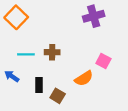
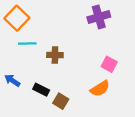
cyan line: (26, 54) -> (27, 44), moved
orange semicircle: (84, 78) -> (100, 88), moved
black rectangle: (39, 85) -> (41, 90), turned -64

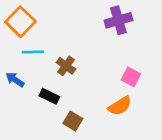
brown cross: (55, 55) -> (66, 66), turned 35
blue arrow: (12, 80) -> (15, 80), moved
black rectangle: (41, 90) -> (49, 96), moved

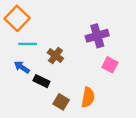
purple cross: (118, 20) -> (97, 36), moved
blue arrow: (15, 80) -> (22, 67), moved
orange semicircle: (120, 106) -> (88, 97), moved, turned -48

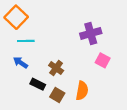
brown cross: (55, 56) -> (56, 68), moved
black rectangle: (41, 81) -> (38, 84), moved

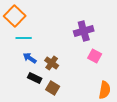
blue arrow: (20, 63) -> (30, 58), moved
orange semicircle: (82, 91) -> (105, 90), moved

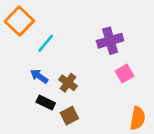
cyan line: (24, 38) -> (46, 43), moved, turned -49
pink square: (95, 56) -> (124, 74), turned 32
brown square: (53, 88) -> (69, 116), turned 32

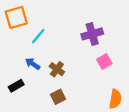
orange square: (19, 21) -> (16, 17), turned 30
black rectangle: (46, 102) -> (16, 86), moved, turned -56

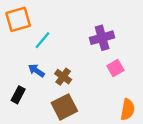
black rectangle: (16, 86) -> (18, 95), turned -32
brown square: (58, 97) -> (64, 107), size x1.5

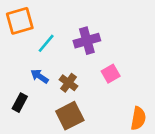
purple cross: (102, 38) -> (87, 41), moved
pink square: (115, 68) -> (111, 74), moved

